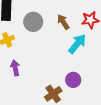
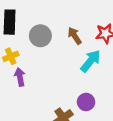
purple arrow: (15, 68) -> (20, 77), moved

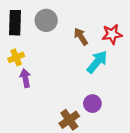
gray circle: (40, 36) -> (46, 20), moved

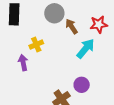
gray circle: (46, 20) -> (54, 13), moved
yellow cross: (16, 57) -> (36, 45), moved

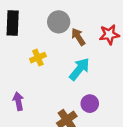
cyan arrow: (86, 49) -> (79, 69), moved
purple arrow: (23, 63) -> (18, 101), moved

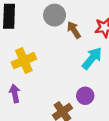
yellow cross: (38, 58) -> (24, 61), moved, size x1.5
cyan arrow: (79, 69) -> (92, 58), moved

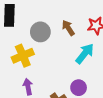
gray circle: (55, 15) -> (40, 32), moved
purple arrow: (15, 93) -> (28, 87), moved

